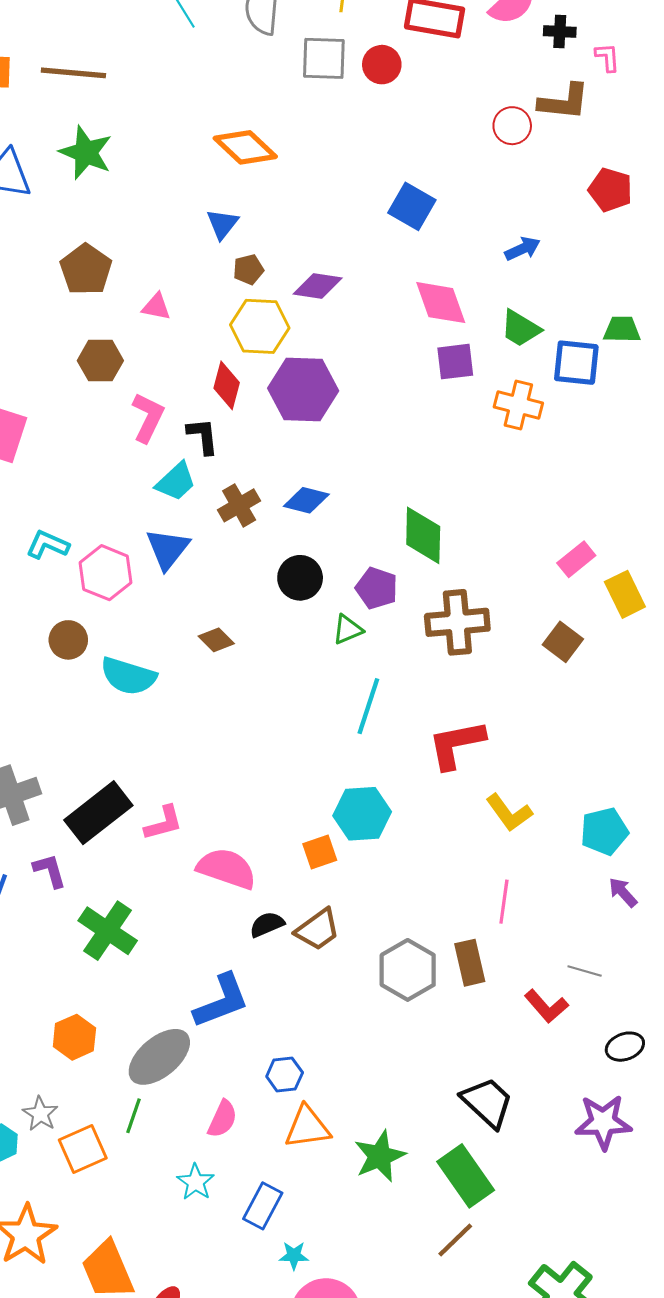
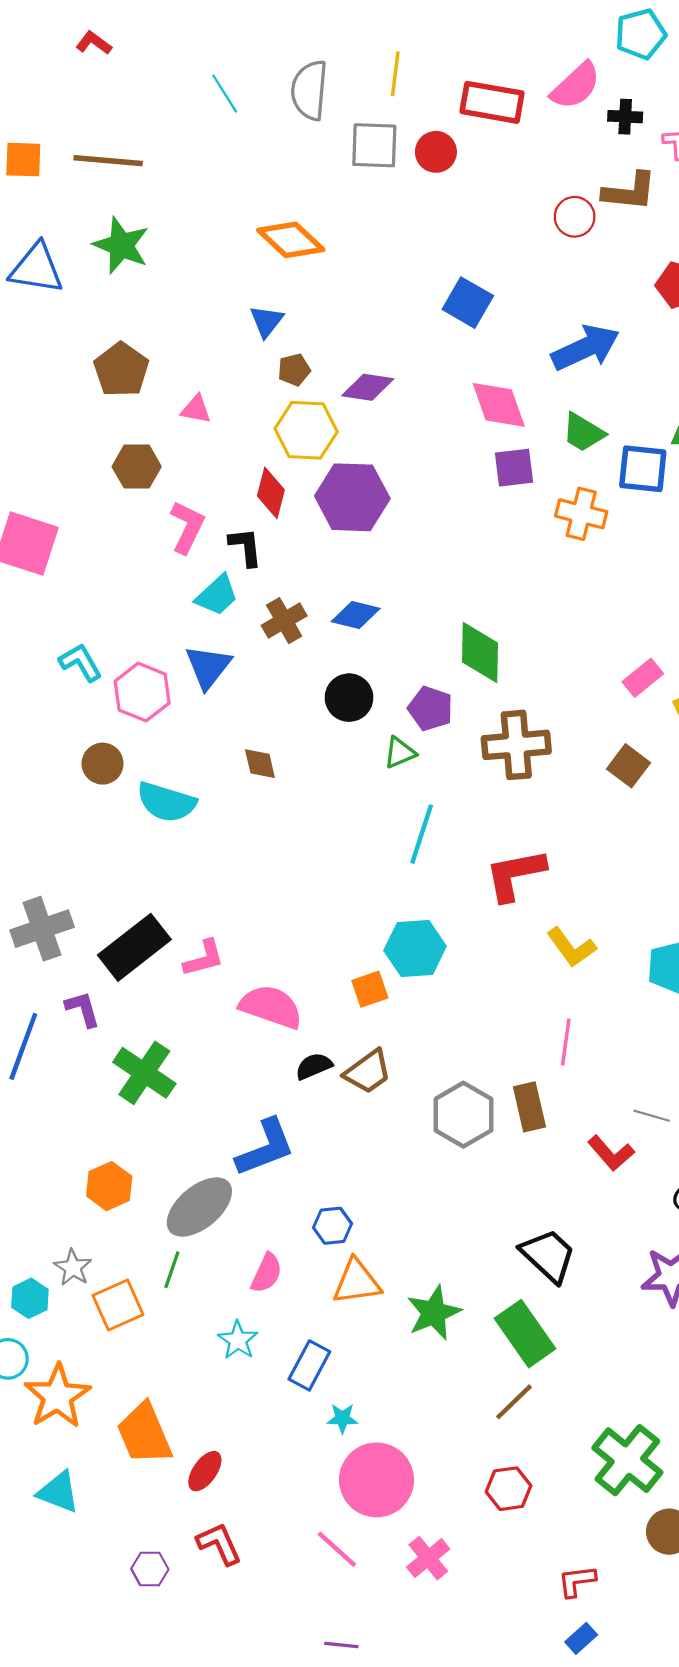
blue arrow: (523, 249) -> (586, 348), size x1.8
cyan L-shape: (48, 545) -> (81, 662), turned 36
brown diamond: (216, 640) -> (260, 764), turned 32

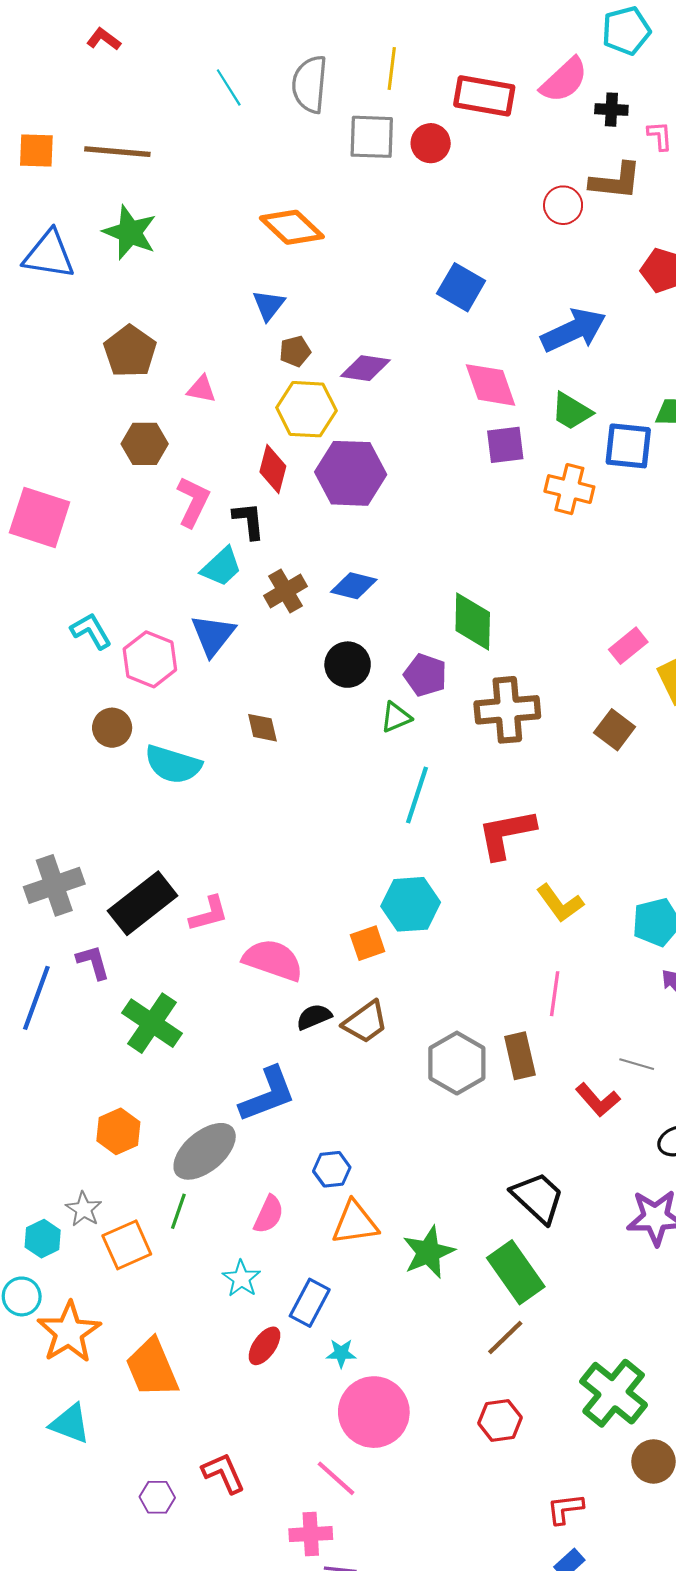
red ellipse: (205, 1471) -> (264, 1346), moved
pink cross: (428, 1558) -> (311, 1534), moved, turned 36

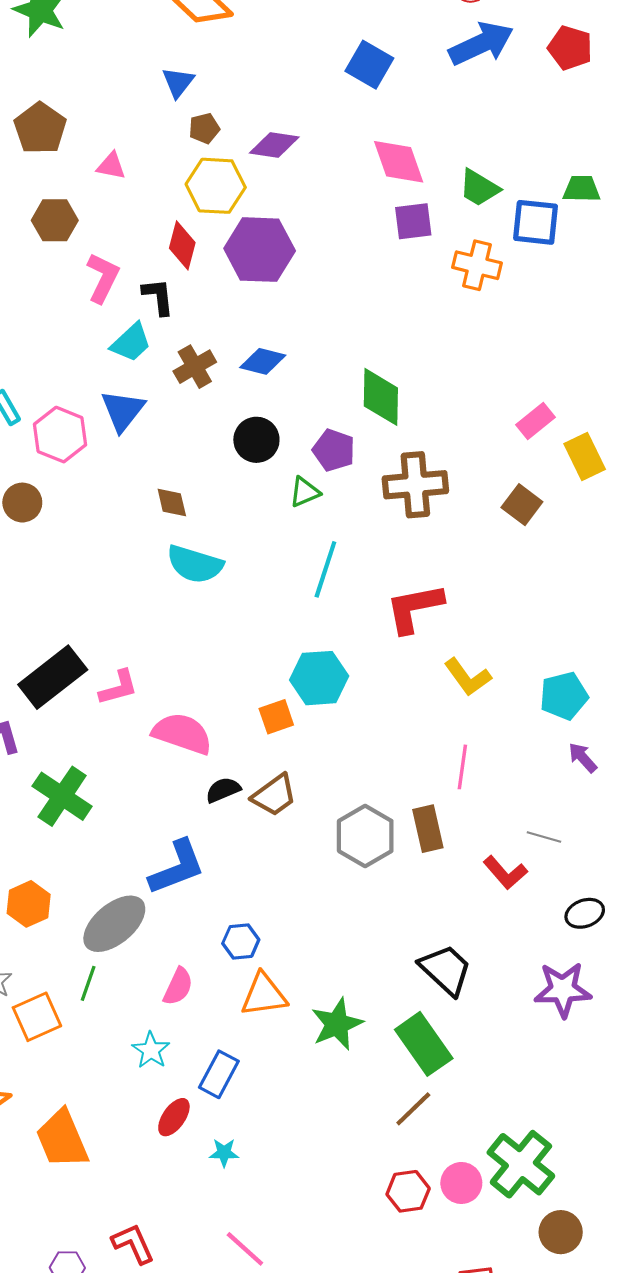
blue arrow: (574, 330) -> (481, 44), moved
cyan semicircle: (173, 764) -> (195, 564), moved
cyan star: (341, 1353) -> (224, 1153), moved
pink circle: (374, 1412) -> (461, 1183), moved, size x0.6

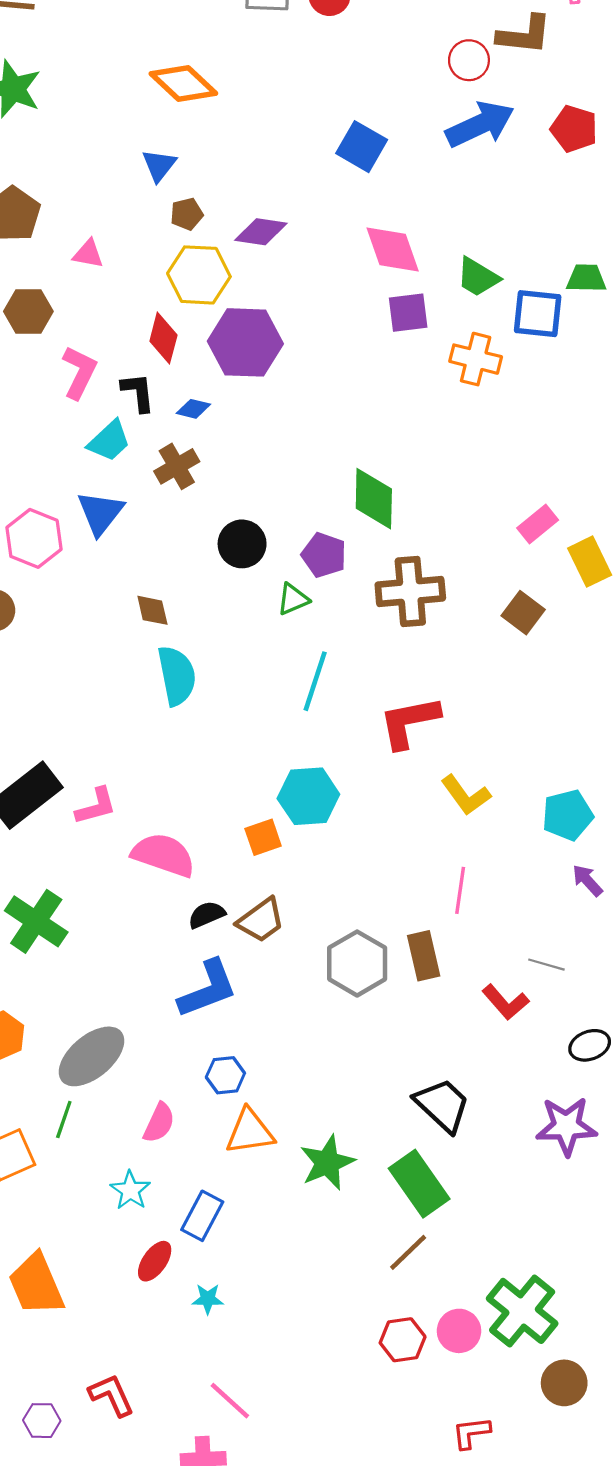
blue diamond: (263, 361) -> (193, 409), moved, size x0.7
cyan semicircle: (195, 564) -> (177, 676), turned -118
blue L-shape: (177, 867) -> (208, 989), moved

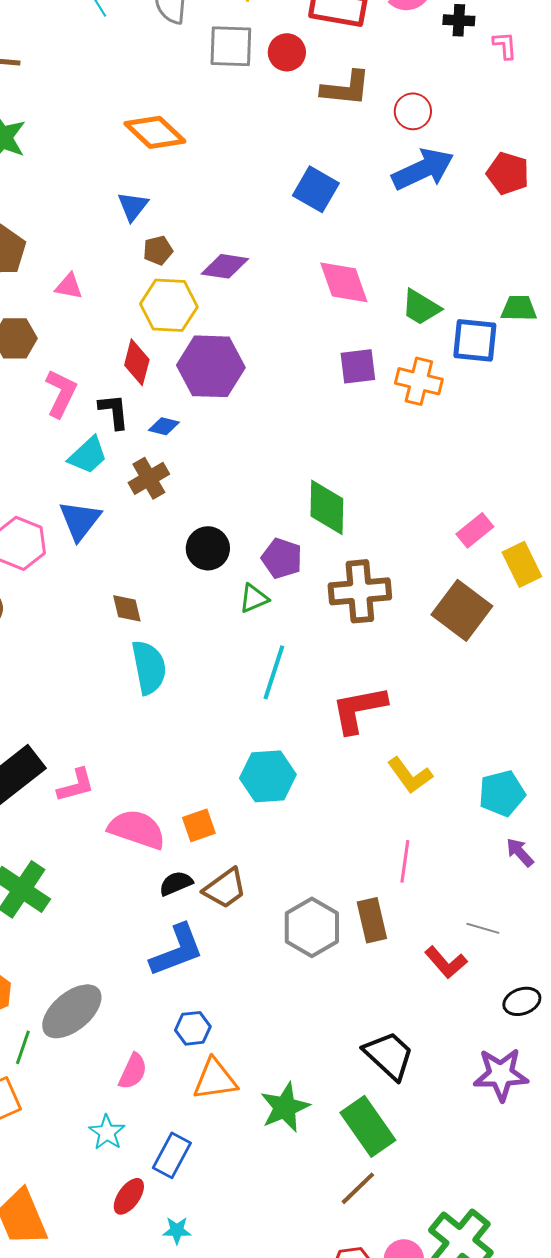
brown L-shape: (524, 35) -> (346, 88), moved
purple square: (408, 313) -> (358, 366), moved
brown square: (523, 613) -> (462, 610), size x1.5
orange square: (263, 837) -> (199, 825), moved
green line: (64, 1119) -> (23, 1047), moved

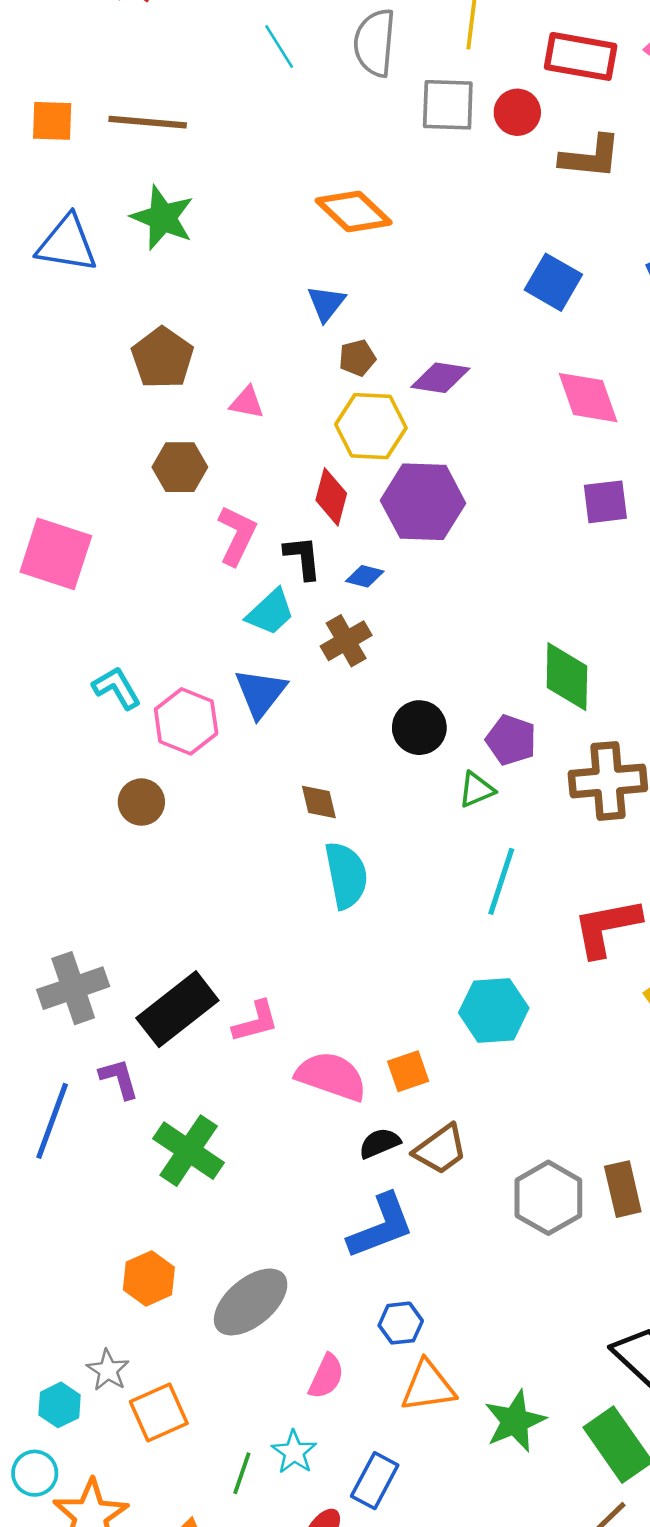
green line: (23, 1047) -> (242, 1473), moved

